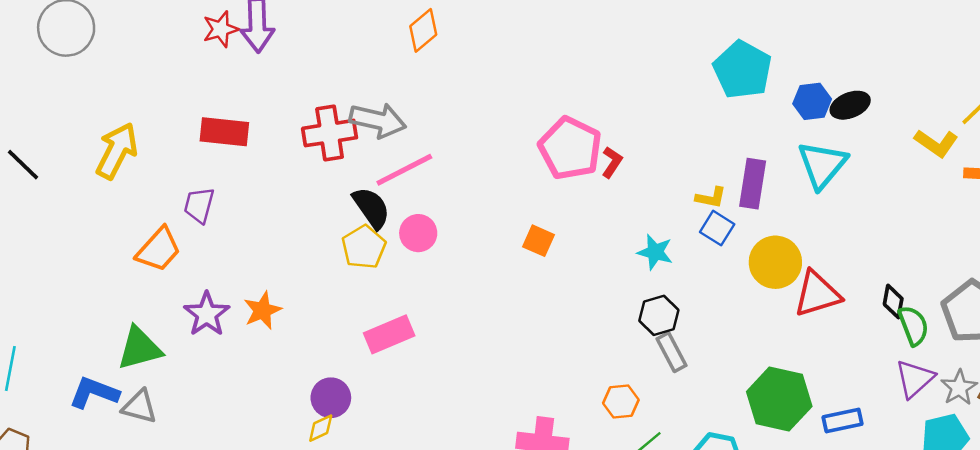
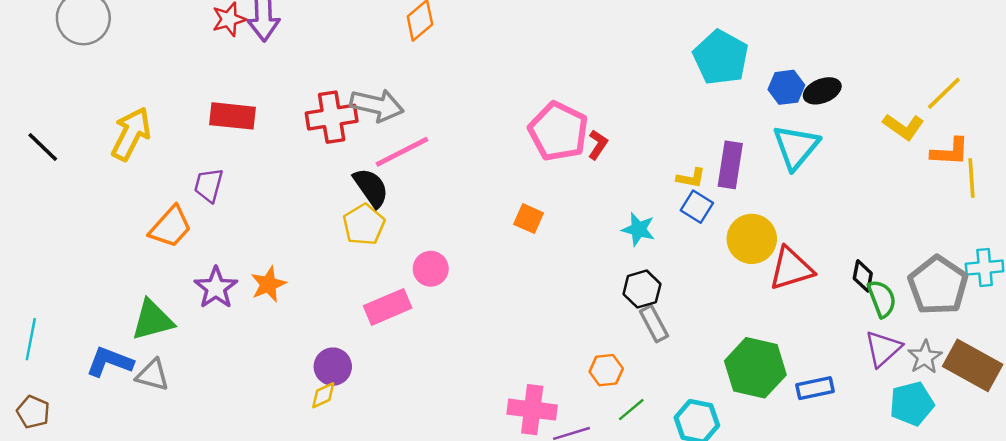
pink circle: (418, 233) -> (431, 269), moved

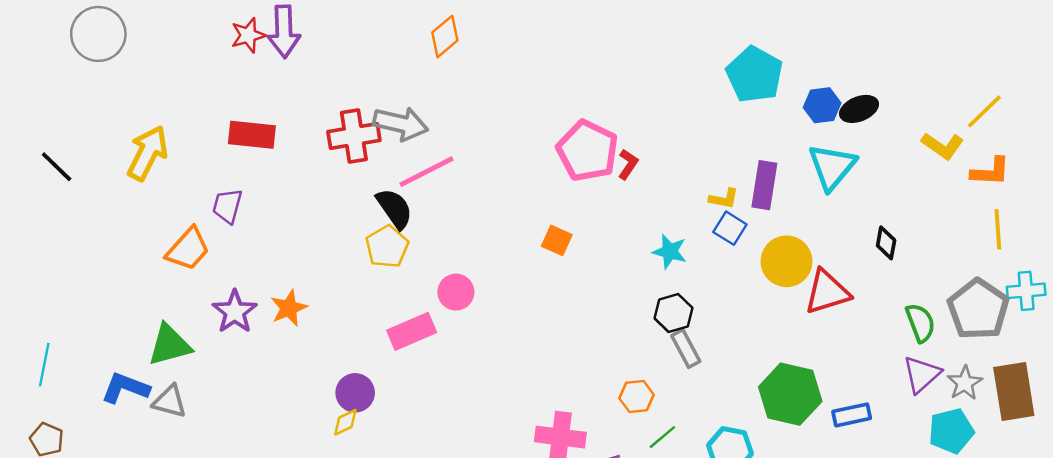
yellow line: (971, 178) -> (998, 229), moved
black diamond: (863, 276) -> (886, 243), moved
brown rectangle: (973, 365) -> (1014, 392), turned 52

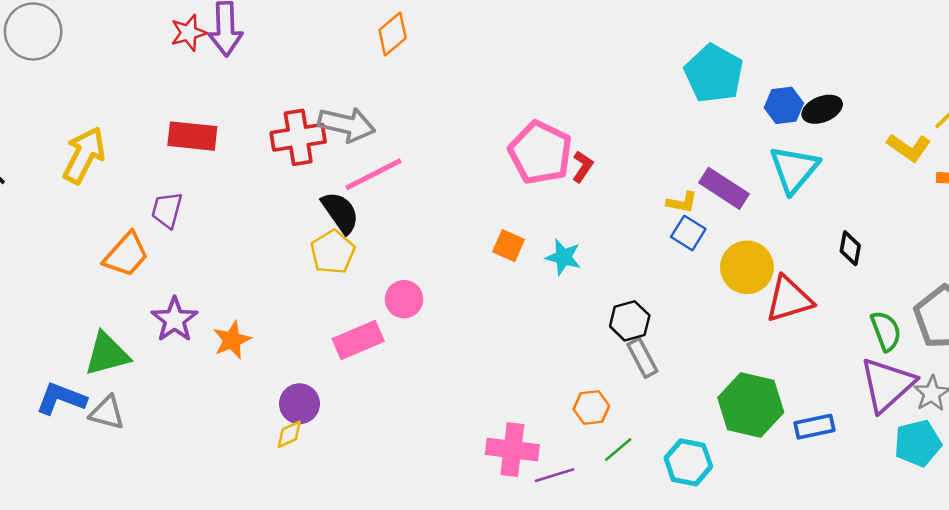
purple rectangle: (764, 185) -> (724, 188), turned -66
cyan star: (670, 251) -> (563, 257), moved
orange star: (289, 308) -> (232, 340), moved
purple triangle: (922, 374) -> (887, 385), size x1.4

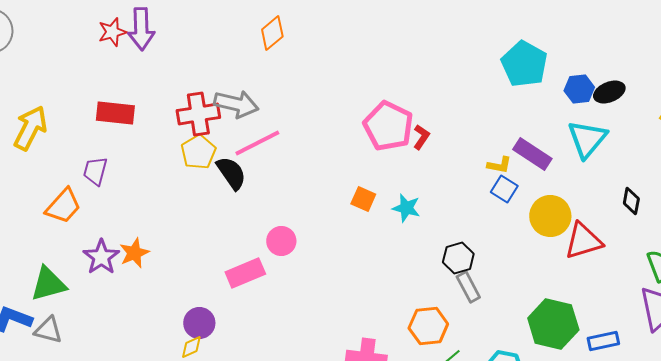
yellow pentagon: (333, 252) -> (198, 152), moved
orange star: (232, 340) -> (134, 253), moved
orange hexagon: (591, 408) -> (428, 326), size x1.4

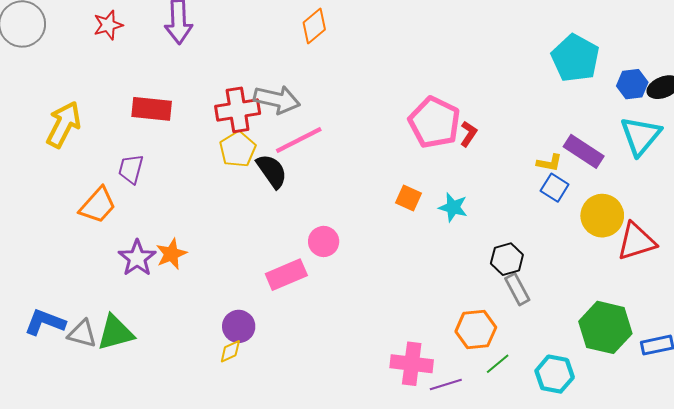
red star: (112, 32) -> (108, 25), moved
green triangle: (48, 284) -> (115, 333), moved

